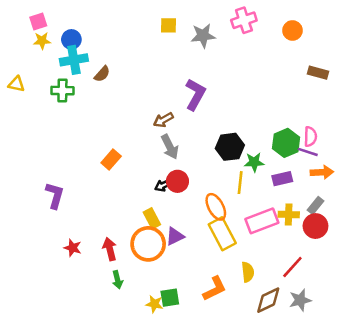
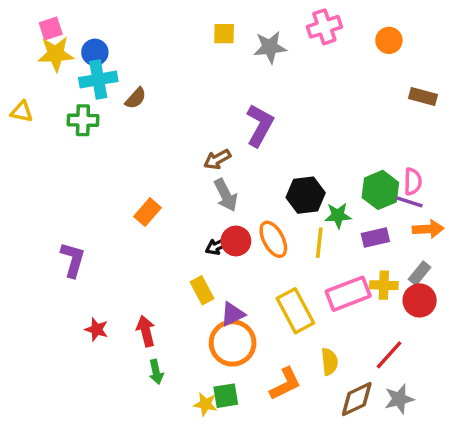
yellow star: (42, 41) -> (56, 54), size x1.5
orange ellipse: (216, 207) -> (273, 239), moved
orange circle: (148, 244) -> (233, 343), moved

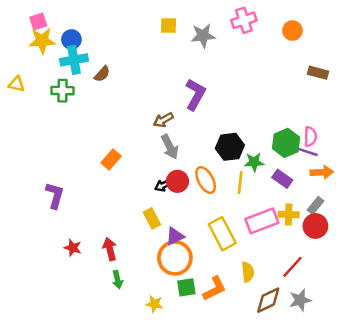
purple rectangle: (375, 238) -> (282, 179), turned 48
green square: (226, 396) -> (186, 287), moved

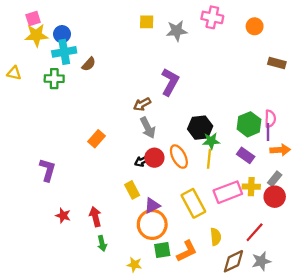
pink cross: (244, 20) -> (212, 17), turned 30
purple line: (308, 152) -> (268, 132), turned 72
green star: (254, 162) -> (211, 141), moved

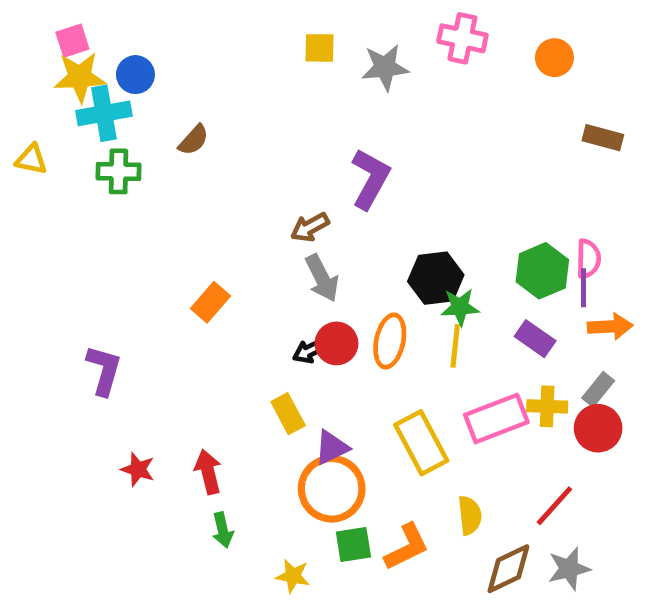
cyan cross: (64, 52) -> (104, 113), moved
orange ellipse: (179, 157) -> (390, 341), turned 40

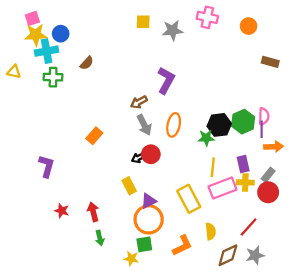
black hexagon: (436, 278) -> (219, 125), moved
purple rectangle: (535, 339) -> (243, 164), moved, turned 42
orange ellipse: (390, 341) -> (174, 125), moved
yellow line: (455, 346) -> (213, 167), moved
green square: (353, 544) -> (144, 244), moved

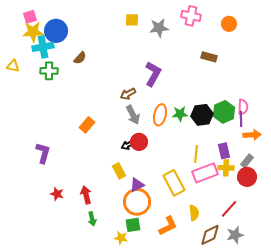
blue circle: (61, 34) -> (56, 31), size x1.5
brown rectangle: (270, 62) -> (209, 57), moved
green star: (206, 138) -> (180, 114), moved

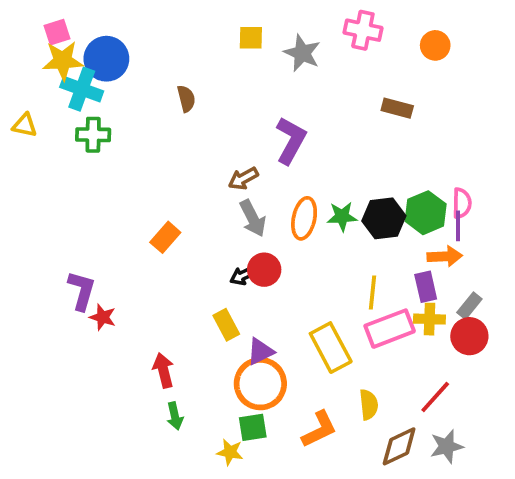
gray star: (159, 28) -> (302, 53), turned 30
cyan cross: (43, 47) -> (82, 89), turned 30
brown semicircle: (80, 58) -> (186, 99), moved, turned -56
orange arrow: (252, 135) -> (445, 256), moved
red star: (57, 194) -> (103, 317), moved

